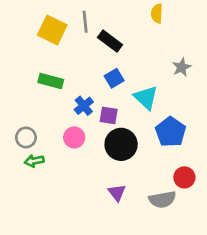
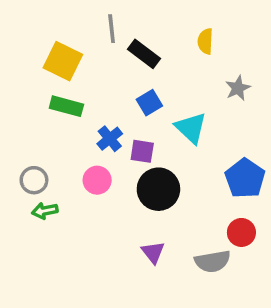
yellow semicircle: (157, 13) -> (205, 41), moved
yellow square: (52, 30) -> (63, 61), moved
blue pentagon: (171, 132) -> (245, 178), moved

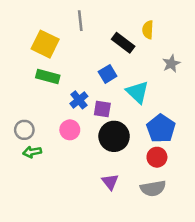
black rectangle: (144, 54) -> (123, 43), moved
blue pentagon: (245, 178) -> (161, 129), moved
red circle: (241, 232) -> (157, 157), moved

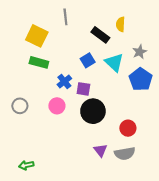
cyan triangle: (137, 92) -> (114, 62), moved
blue pentagon: (161, 129) -> (141, 79), moved
green arrow: (32, 152) -> (26, 165), moved
purple triangle: (110, 182) -> (100, 150), moved

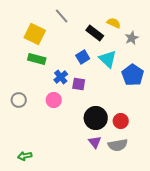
gray line: (65, 17) -> (62, 16), turned -35
yellow semicircle: (121, 24) -> (114, 23), turned 112
gray star: (140, 52) -> (132, 38), moved
black circle: (93, 111) -> (96, 118), moved

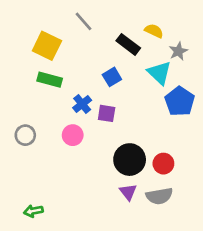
cyan triangle: (108, 59) -> (159, 73), moved

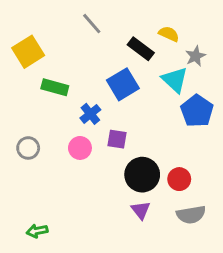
yellow square: (47, 46) -> (28, 52), moved, turned 32
blue square: (112, 77) -> (123, 84), size x1.5
purple square: (107, 113) -> (117, 139), moved
gray semicircle: (159, 196) -> (191, 215), moved

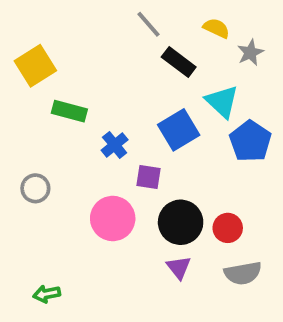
gray line: (92, 24) -> (149, 24), moved
yellow semicircle: (169, 34) -> (216, 28), moved
gray star: (196, 56) -> (250, 53), moved
blue square: (123, 84) -> (179, 130), moved
pink circle: (80, 148) -> (113, 219), moved, size x1.5

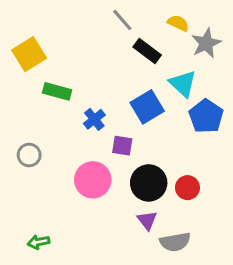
gray star: (250, 53) -> (206, 43), size x1.4
gray semicircle: (243, 273) -> (175, 242), moved

